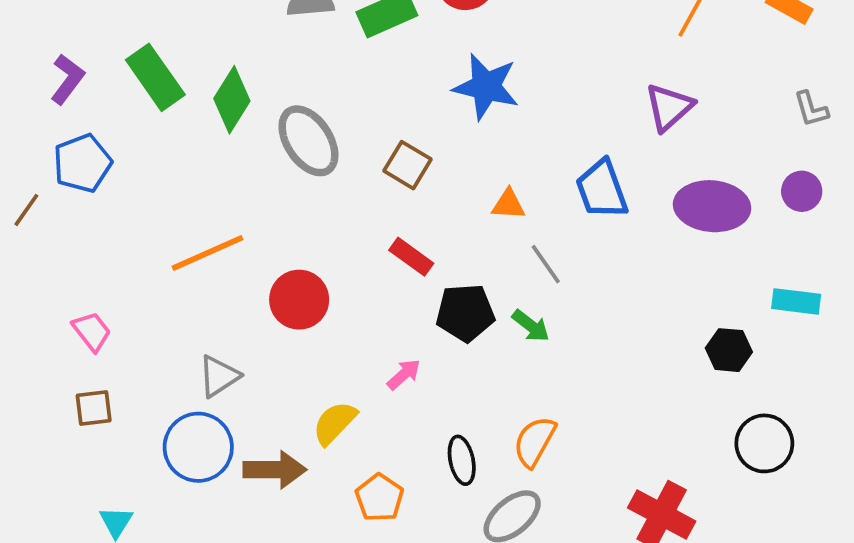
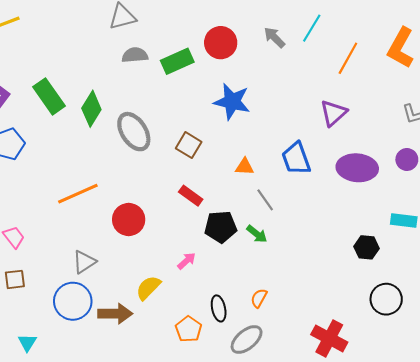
orange semicircle: (535, 442) -> (259, 298), size x0.7
orange pentagon: (379, 498) -> (189, 329), moved

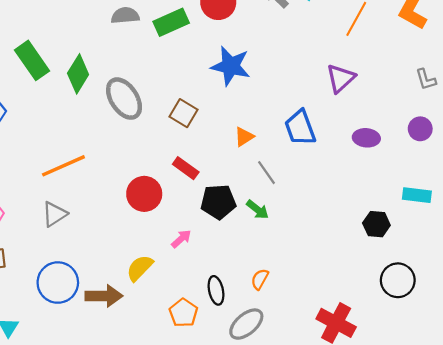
orange triangle: (244, 167) -> (244, 137), turned -36
purple ellipse: (357, 168) -> (366, 138), size x0.6
red circle: (129, 219) -> (144, 194), moved
gray triangle: (84, 262) -> (54, 214), moved

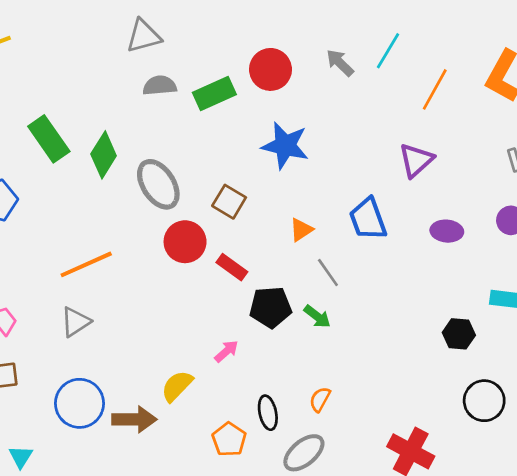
red circle: (144, 194) -> (185, 242), moved

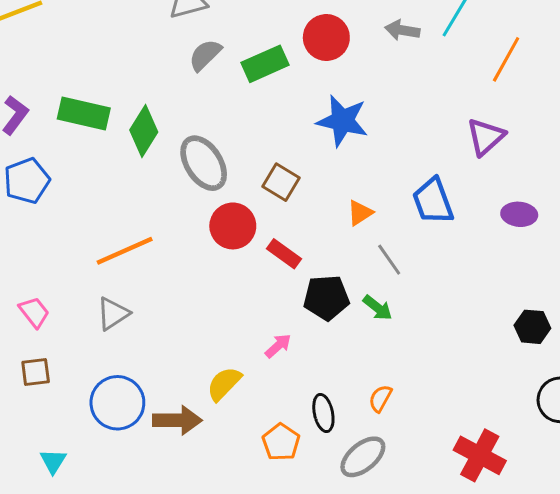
gray arrow: (340, 63) -> (402, 30), turned -36
gray semicircle: (160, 85) -> (205, 55), turned -40
green rectangle: (49, 139) -> (84, 113), turned -42

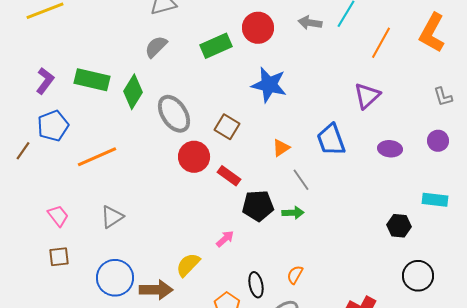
gray semicircle: (205, 55) -> (156, 47), moved
orange line: (125, 251) -> (97, 157), moved
green arrow: (377, 308) -> (293, 213), turned -40

